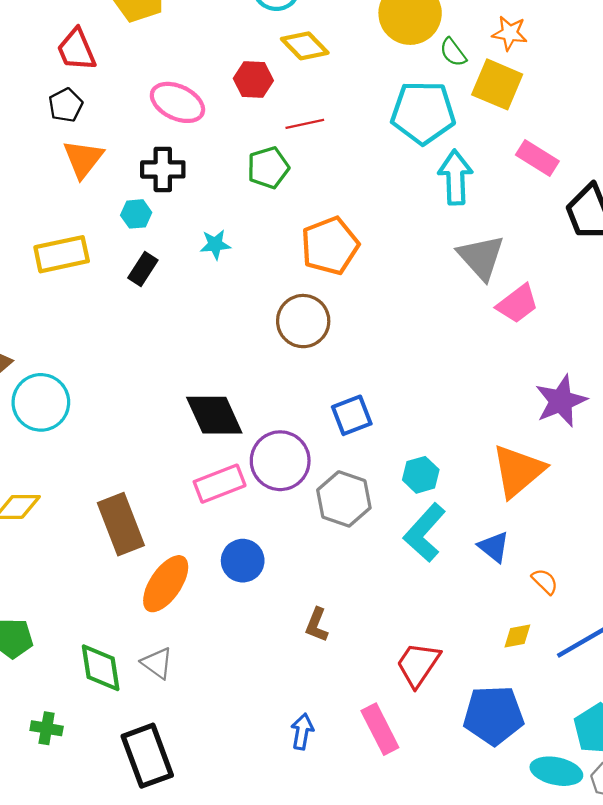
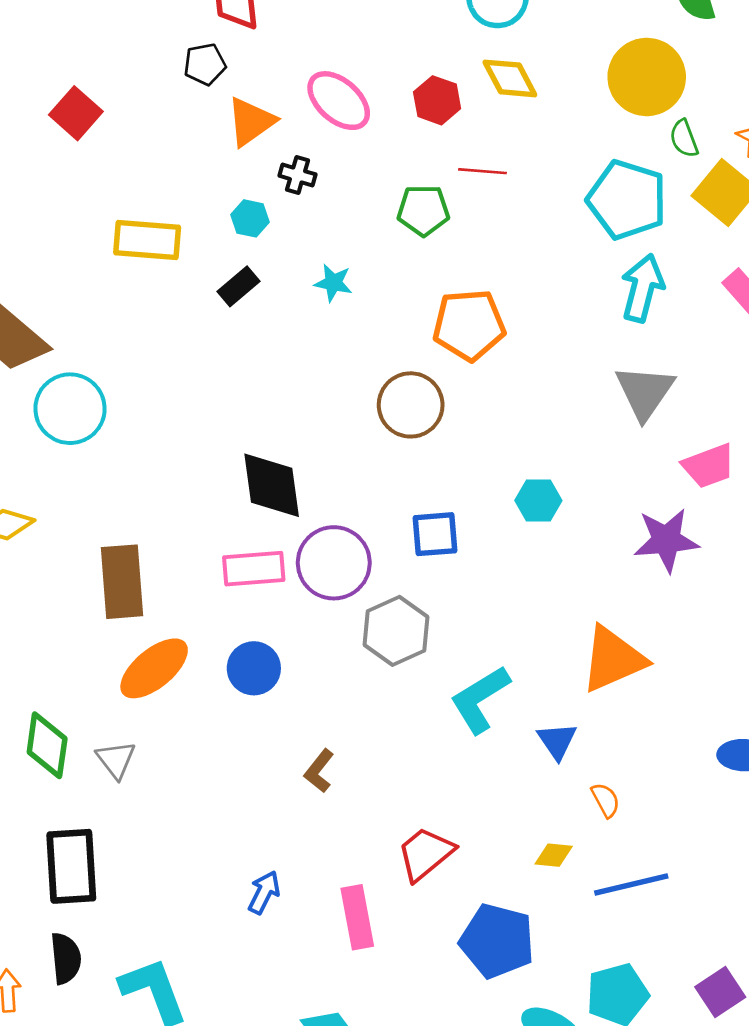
orange triangle: (83, 159) -> (251, 122), moved
black cross: (163, 169) -> (297, 175), size x0.7
pink trapezoid: (517, 304) -> (709, 466), moved
purple star: (561, 401) -> (666, 540), moved
cyan hexagon: (421, 475) -> (538, 501), moved

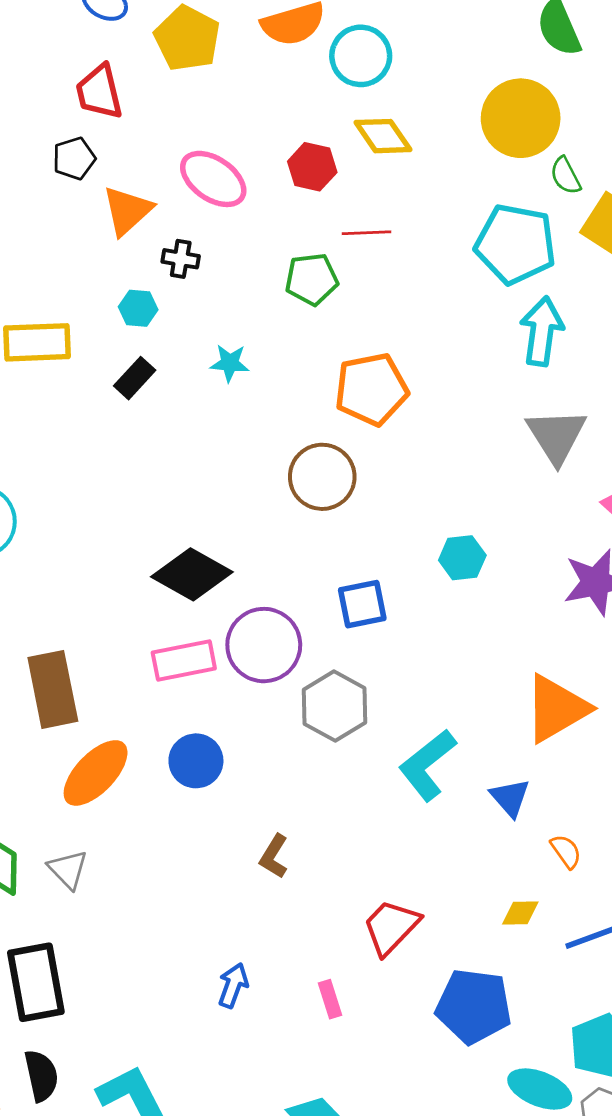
black diamond: (272, 485) -> (192, 574), turned -46
pink rectangle: (357, 917) -> (330, 999), size x0.6

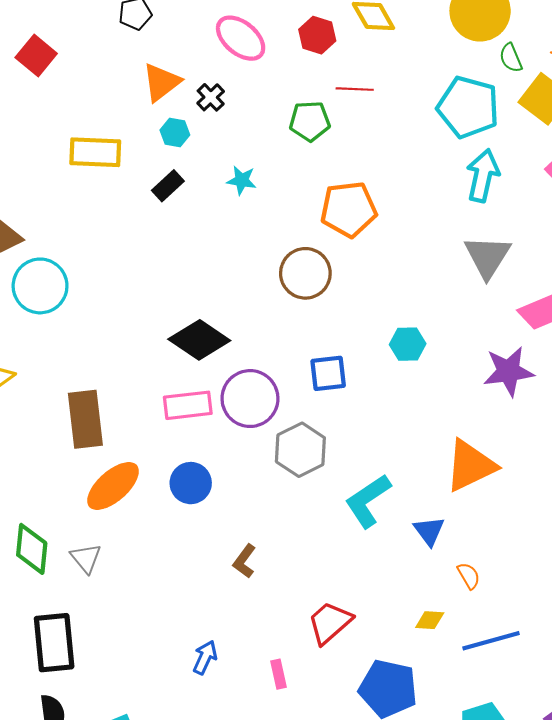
orange triangle: (127, 211) -> (161, 82), moved
black cross: (181, 259) -> (211, 97), turned 32

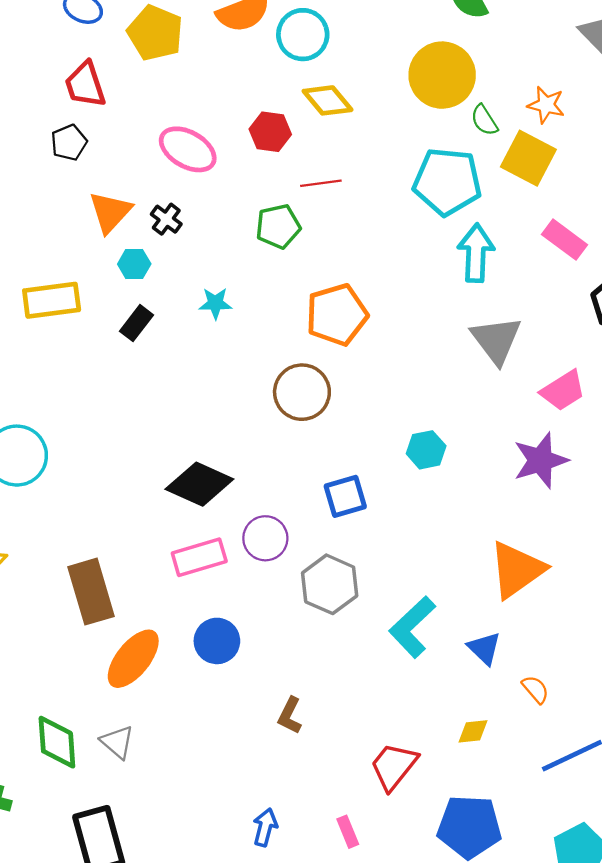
purple circle: (250, 399) -> (265, 538), size x0.7
yellow diamond: (430, 620) -> (473, 731), moved

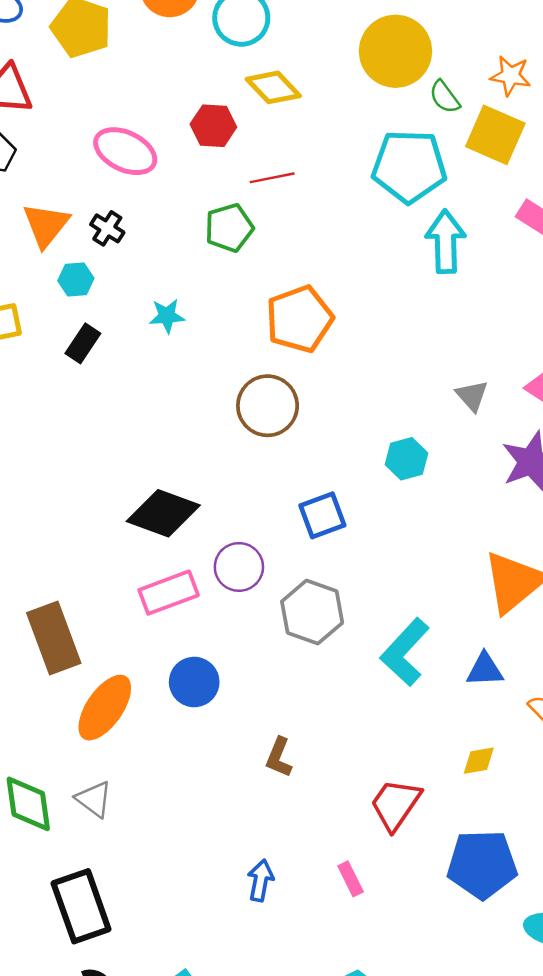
gray triangle: (496, 340) -> (472, 396), moved, size x0.6
blue triangle: (484, 648) -> (485, 670), turned -42

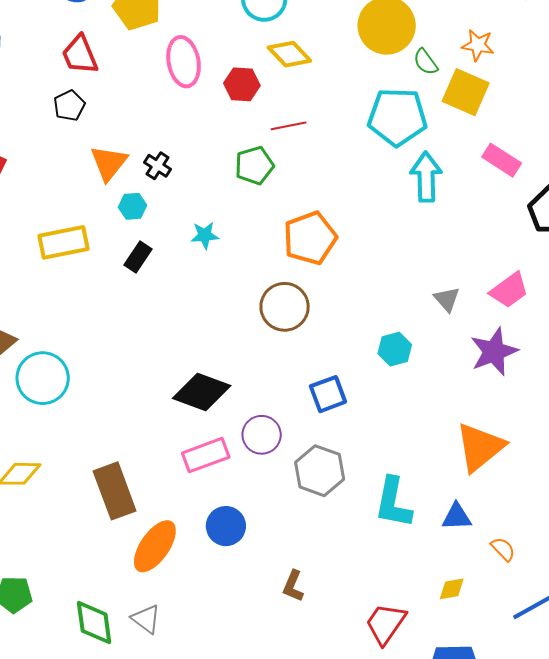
pink ellipse: (125, 151) -> (184, 62), moved, turned 54
cyan L-shape: (405, 652) -> (393, 503), turned -32

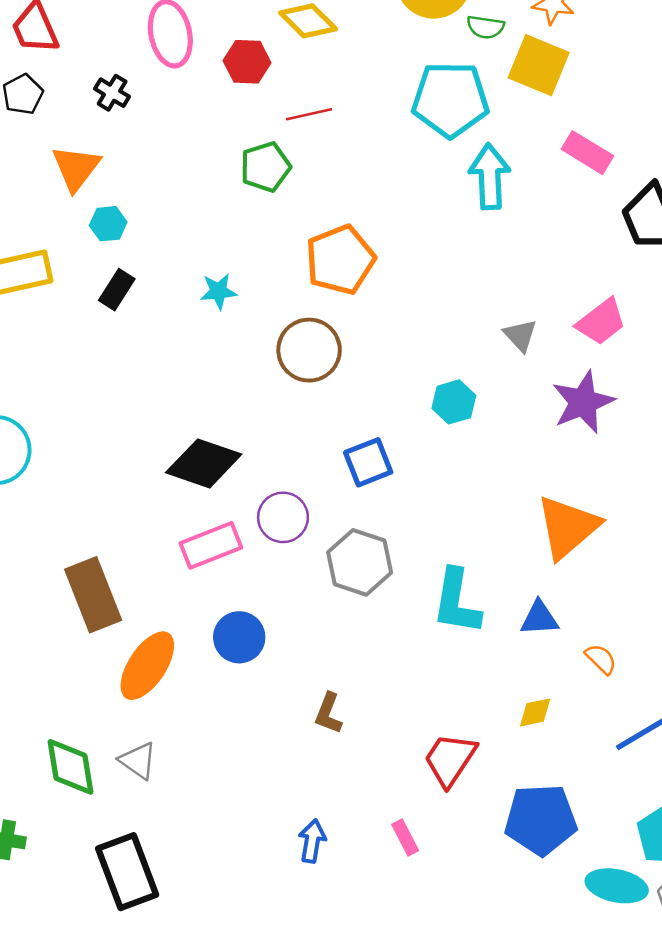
green semicircle: (426, 62) -> (485, 27), turned -44
black cross: (158, 166) -> (112, 93), moved
cyan star: (205, 235) -> (219, 291), moved

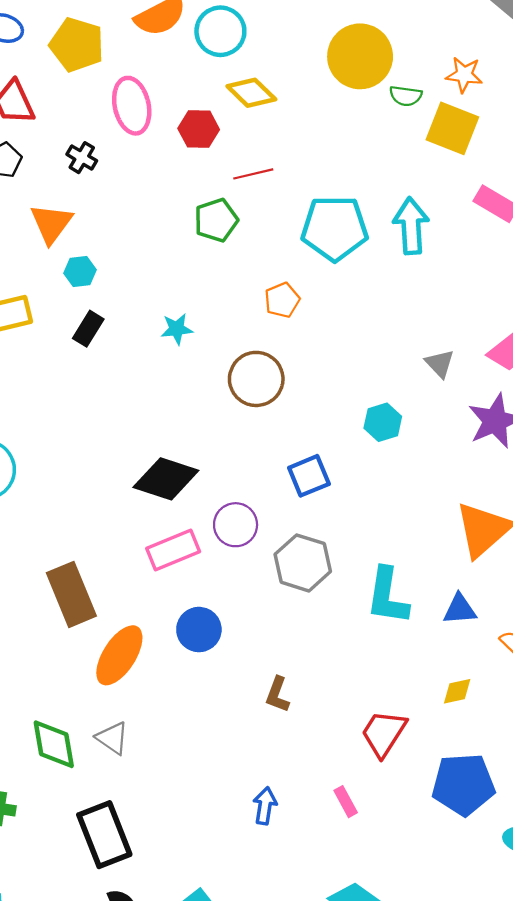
cyan pentagon: (450, 100) -> (335, 228), moved
orange pentagon: (340, 260) -> (282, 300), size x0.6

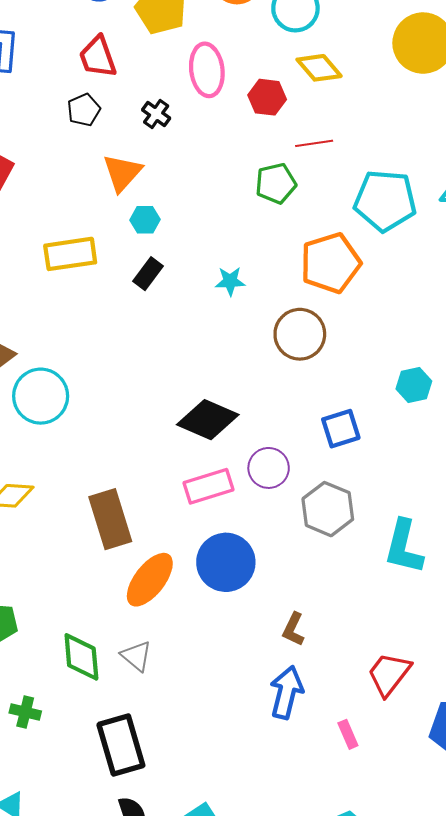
orange pentagon: (282, 300) -> (331, 263), size x1.8
blue circle: (199, 630) -> (226, 562), size x1.4
blue arrow: (265, 806) -> (286, 692), moved, size x1.5

